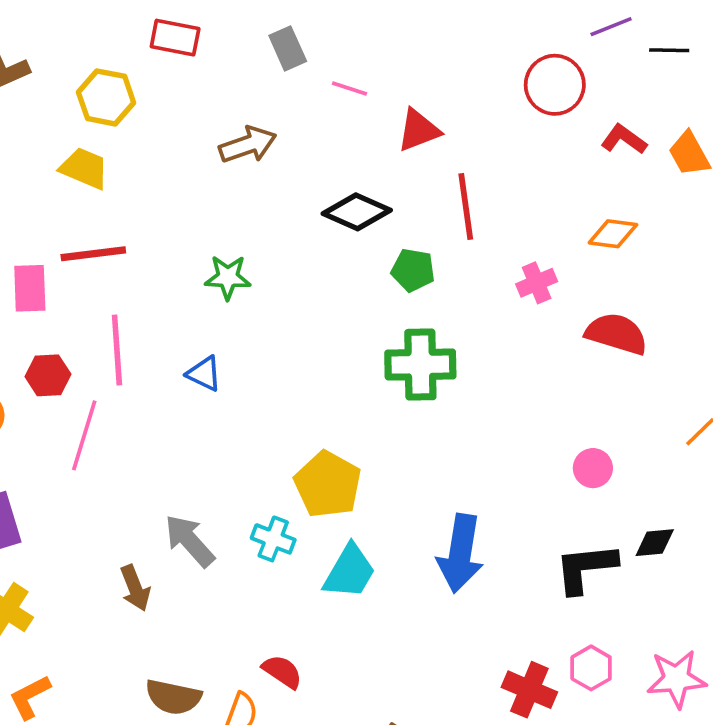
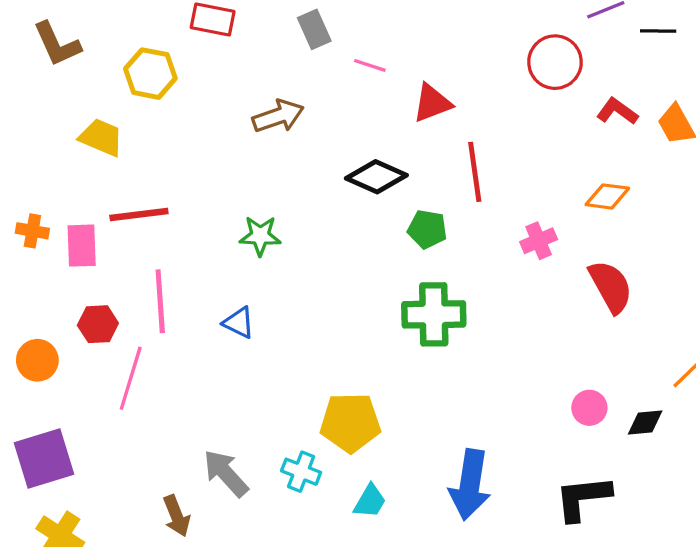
yellow trapezoid: (84, 168) -> (101, 137), moved
red semicircle: (617, 334) -> (611, 287), turned 44
yellow pentagon: (328, 484) -> (350, 423), turned -30
black diamond: (655, 543) -> (645, 423), moved
cyan trapezoid: (349, 572) -> (370, 501), size x0.7

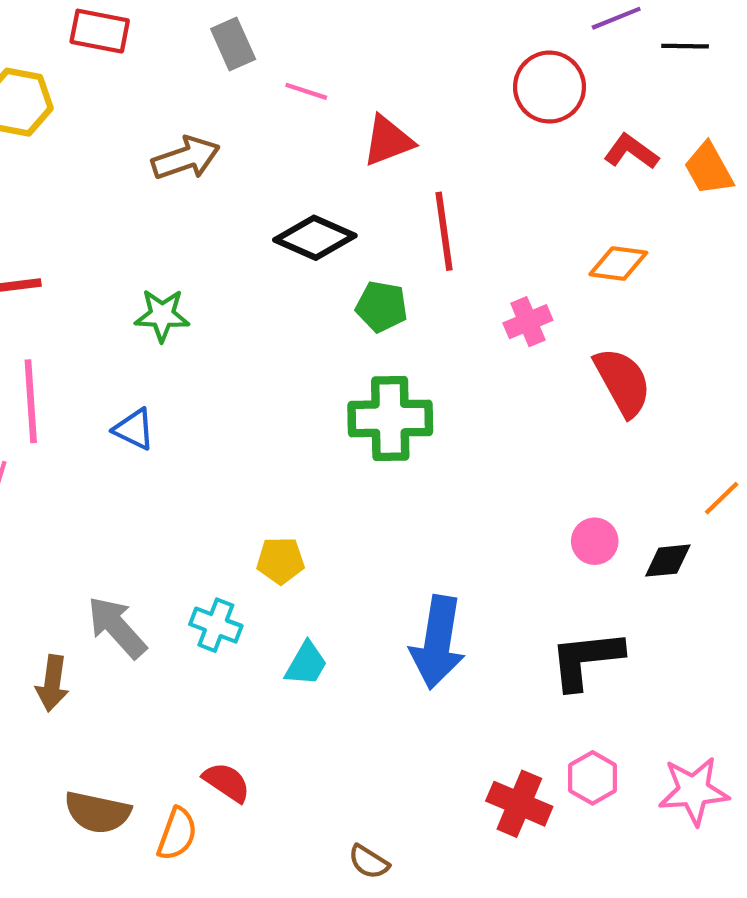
yellow pentagon: (350, 423) -> (280, 561), size x0.6
brown arrow: (177, 516) -> (52, 683), turned 30

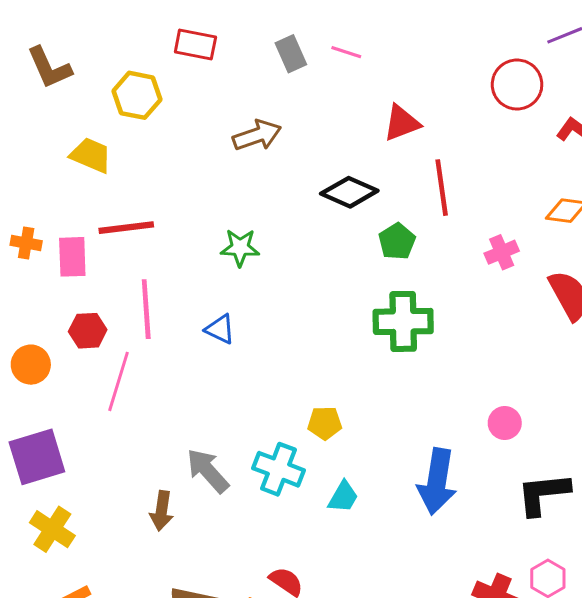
pink line: (306, 91) -> (346, 52), moved
green pentagon: (382, 307) -> (397, 241), turned 30
pink circle: (595, 541) -> (505, 423), moved
cyan cross: (216, 625) -> (279, 469), size x1.4

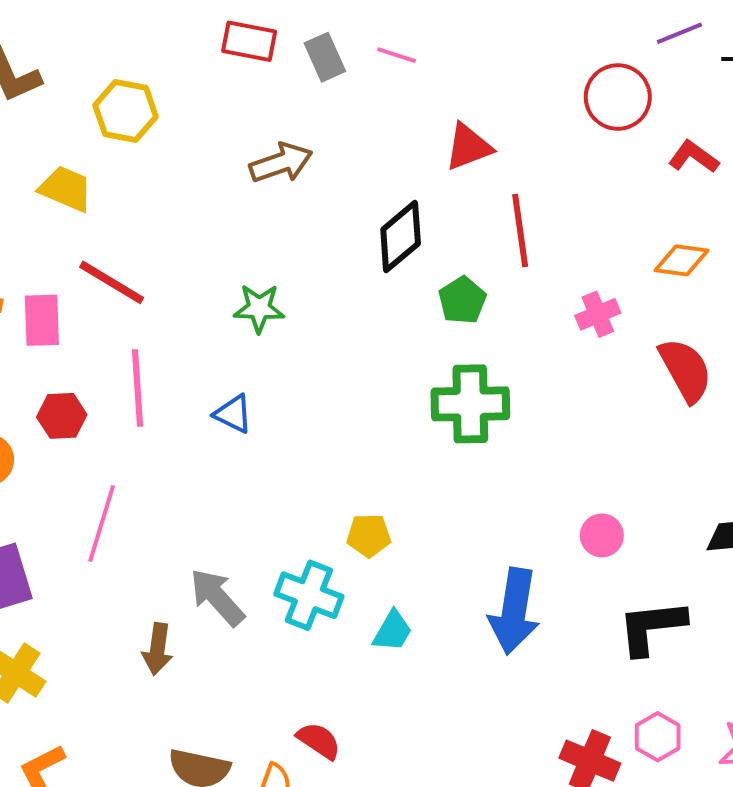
red rectangle: (195, 44) -> (249, 41), moved
black diamond: (349, 192) -> (401, 237), turned -64
red line: (126, 228) -> (112, 282), turned 38
pink line: (118, 381) -> (102, 523), moved

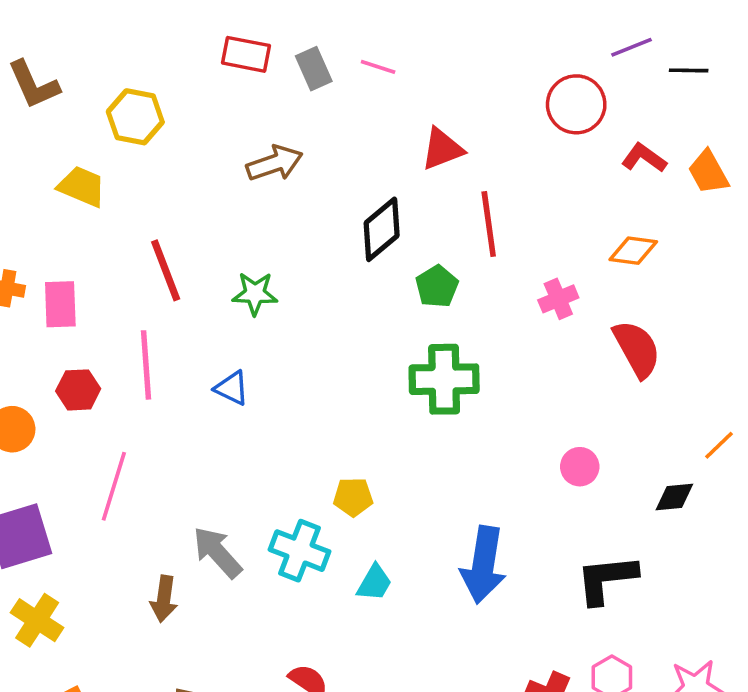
red line: (112, 282) -> (166, 270), moved, turned 38
pink circle: (602, 535) -> (580, 467), moved

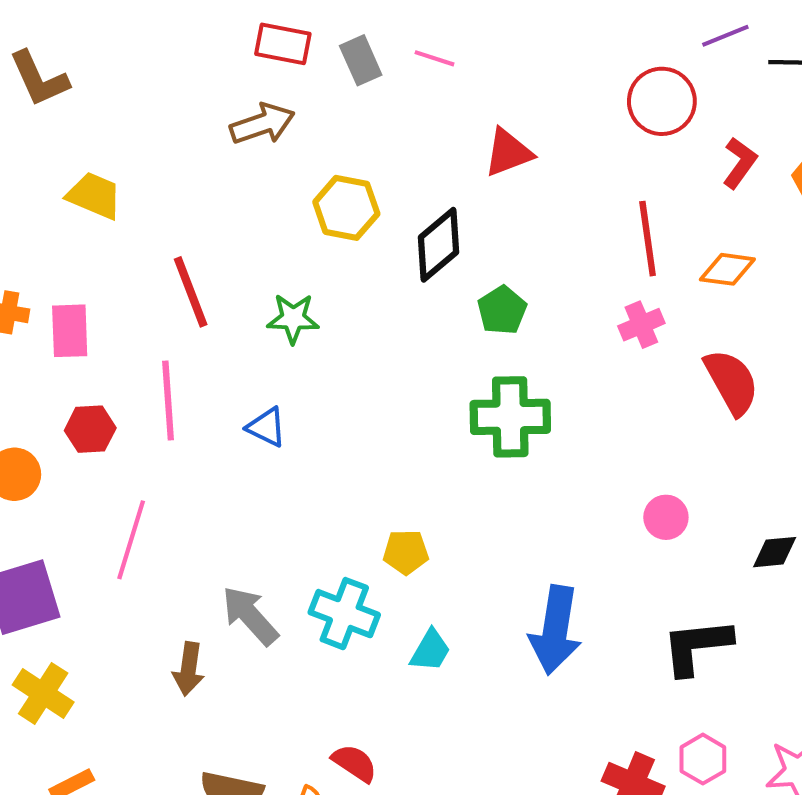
yellow hexagon: (135, 117) -> (346, 208), moved
red L-shape: (644, 158) -> (740, 163), turned 90
brown arrow: (275, 163) -> (262, 124), moved
red line: (489, 224) -> (648, 239), moved

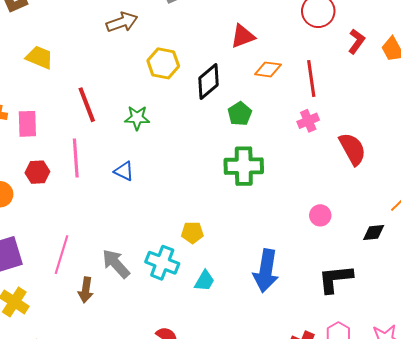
orange diamond: (727, 269) -> (268, 69), moved
pink line: (131, 540) -> (62, 255), moved

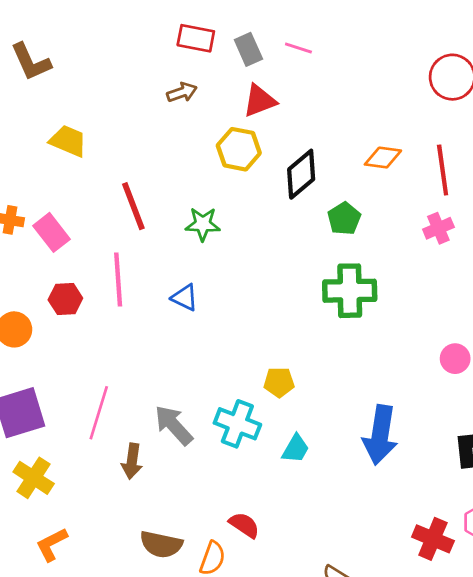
brown arrow: (122, 22) -> (182, 92), size x0.7
red triangle: (243, 36) -> (260, 101), moved
pink rectangle: (27, 124) -> (52, 232), turned -36

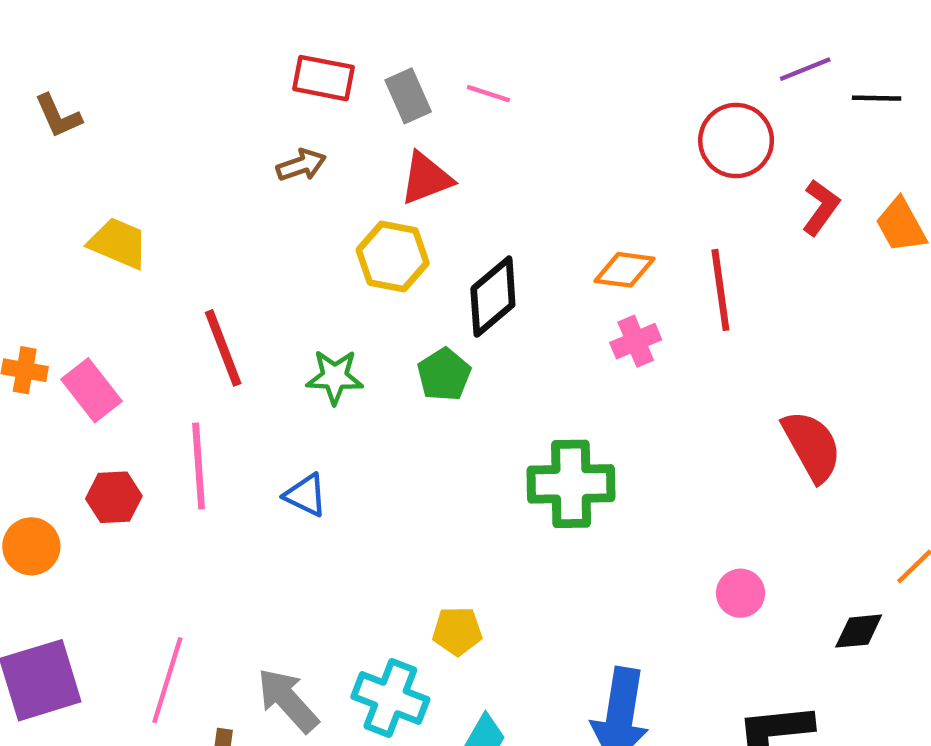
brown L-shape: (31, 62) -> (58, 116), size x0.7
green pentagon: (344, 219) -> (444, 375), moved
pink cross: (438, 228) -> (636, 341), moved

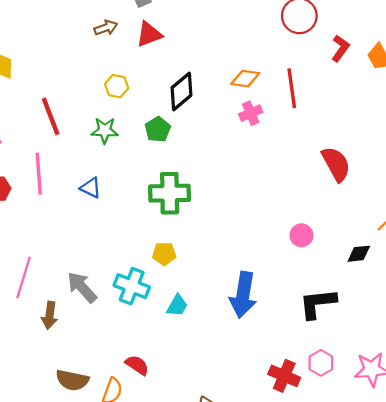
brown arrow: (301, 165) -> (106, 28), moved
yellow hexagon: (393, 256) -> (117, 86), moved, size x0.7
green cross: (571, 484) -> (170, 193), moved

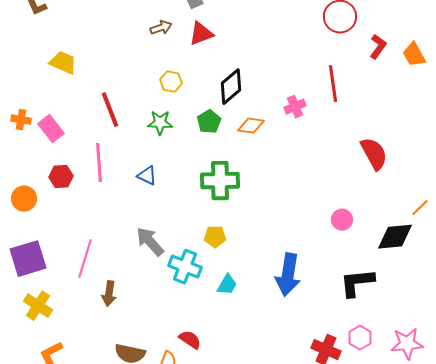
orange diamond: (245, 79) -> (251, 126), moved
black diamond: (359, 254) -> (395, 237), size x1.6
gray arrow: (82, 287) -> (150, 242), moved

